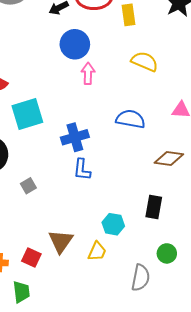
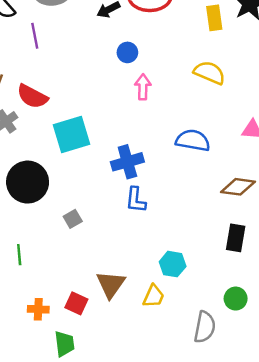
yellow rectangle: (128, 15) -> (214, 18), moved
blue circle: (75, 44) -> (127, 52), size x0.6
black rectangle: (154, 207) -> (236, 238), moved

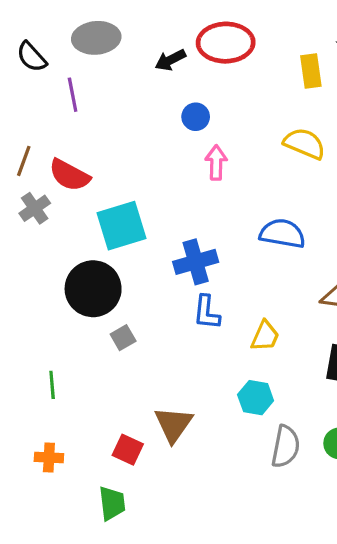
black circle: (28, 182) -> (93, 289), moved
yellow trapezoid: (154, 296) -> (265, 336), moved
orange cross: (38, 309) -> (49, 458), moved
gray semicircle: (205, 327) -> (286, 446), moved

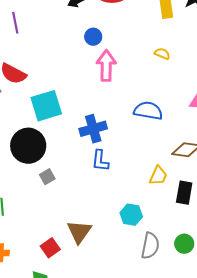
yellow semicircle: (304, 144) -> (162, 54), size x0.6
pink arrow: (216, 163) -> (106, 66), size x1.4
yellow trapezoid: (265, 336) -> (158, 176), moved
red square: (128, 450) -> (50, 248), turned 30

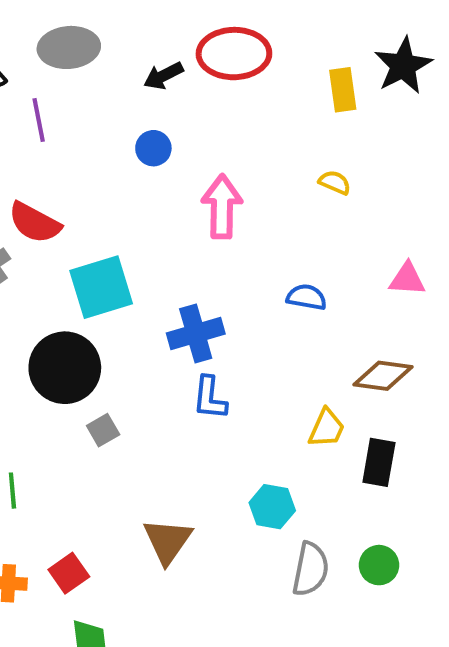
blue circle: (93, 37) -> (153, 148), moved
blue semicircle: (148, 111) -> (306, 297), size x0.7
red square: (50, 248) -> (69, 573), moved

